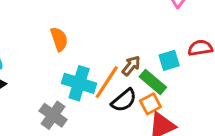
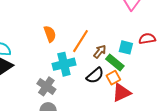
cyan square: (169, 60) -> (126, 47), turned 32
orange line: (107, 82) -> (80, 41), moved
cyan cross: (79, 83) -> (64, 64), turned -30

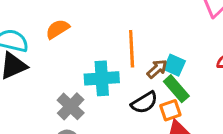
orange semicircle: (50, 34) -> (58, 29), moved, turned -112
orange line: (80, 41) -> (132, 49), turned -45
cyan square: (126, 47) -> (174, 65), moved

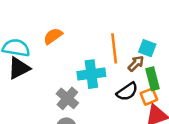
cyan square: (174, 65) -> (147, 48), moved
green rectangle: (176, 89) -> (153, 79), turned 30

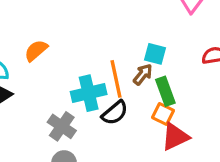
orange line: (114, 48) -> (116, 79), moved
black semicircle: (127, 92) -> (115, 113), moved
orange square: (149, 97) -> (163, 114), turned -36

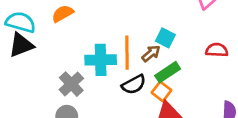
green rectangle: (165, 91) -> (168, 72), turned 65
black semicircle: (115, 113) -> (134, 84), moved

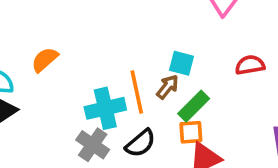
gray cross: (71, 84) -> (93, 145), moved
black semicircle: (134, 84) -> (140, 143), moved
orange square: (162, 91) -> (191, 132), turned -30

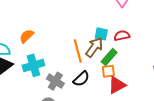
red semicircle: (250, 65) -> (122, 36), moved
brown arrow: (168, 87) -> (94, 47), size x1.5
cyan cross: (105, 108) -> (33, 65), moved

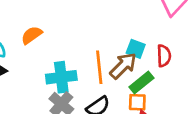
red semicircle: (122, 36) -> (164, 56), turned 91
cyan cross: (33, 65) -> (61, 77), moved

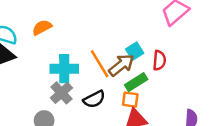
cyan square: (136, 49) -> (135, 51), turned 30
orange line: (99, 67) -> (100, 64), turned -32

